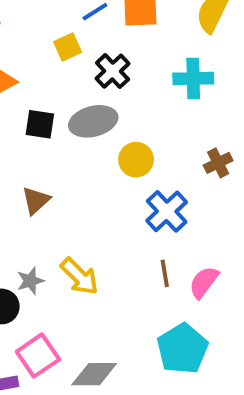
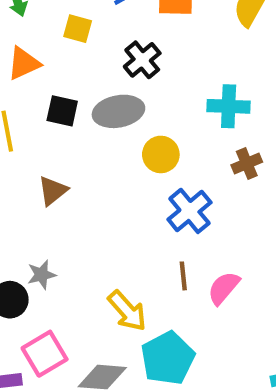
yellow square: (68, 47) -> (78, 29), moved, turned 36
cyan cross: (193, 78) -> (229, 106), moved
yellow arrow: (79, 276) -> (127, 311), moved
cyan pentagon: (182, 349) -> (168, 358), moved

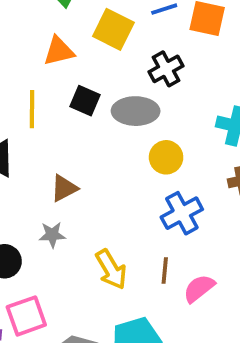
yellow square: (78, 29) -> (113, 29), size x1.5
brown triangle: (53, 191) -> (64, 188), moved
gray star: (42, 275) -> (52, 235), moved
yellow arrow: (127, 311) -> (111, 269), moved

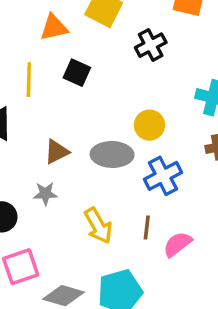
gray ellipse: (136, 111) -> (112, 154), moved

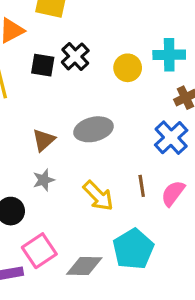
black cross: (151, 45) -> (75, 56), moved
yellow circle: (149, 125) -> (128, 68), moved
blue cross: (163, 176) -> (171, 138), moved

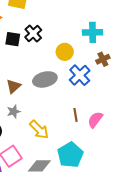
yellow circle: (128, 68) -> (65, 52), moved
blue cross: (171, 138) -> (80, 75), moved
yellow arrow: (98, 196) -> (39, 130), moved

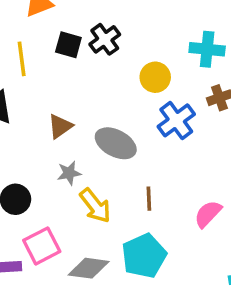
gray ellipse: (45, 79) -> (116, 143), moved, turned 35
gray star: (14, 112) -> (69, 173), moved
brown line: (75, 115) -> (149, 199), moved
pink semicircle: (95, 120) -> (208, 214), moved

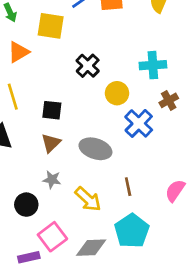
black cross: (105, 39) -> (88, 66), moved
black square: (68, 45) -> (52, 110), moved
gray star: (69, 173) -> (52, 180), moved, turned 30

